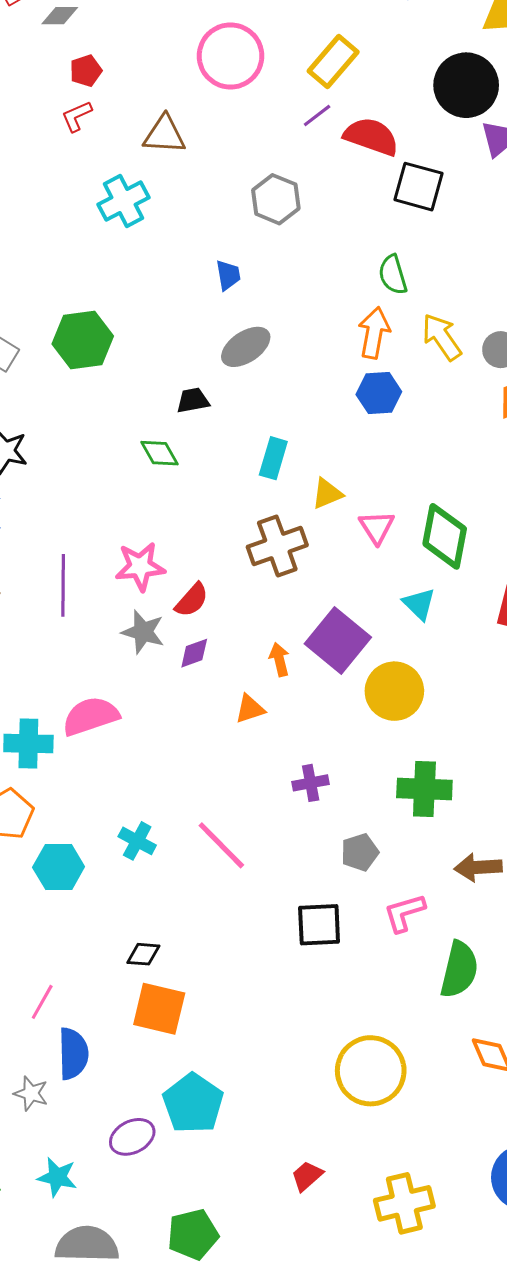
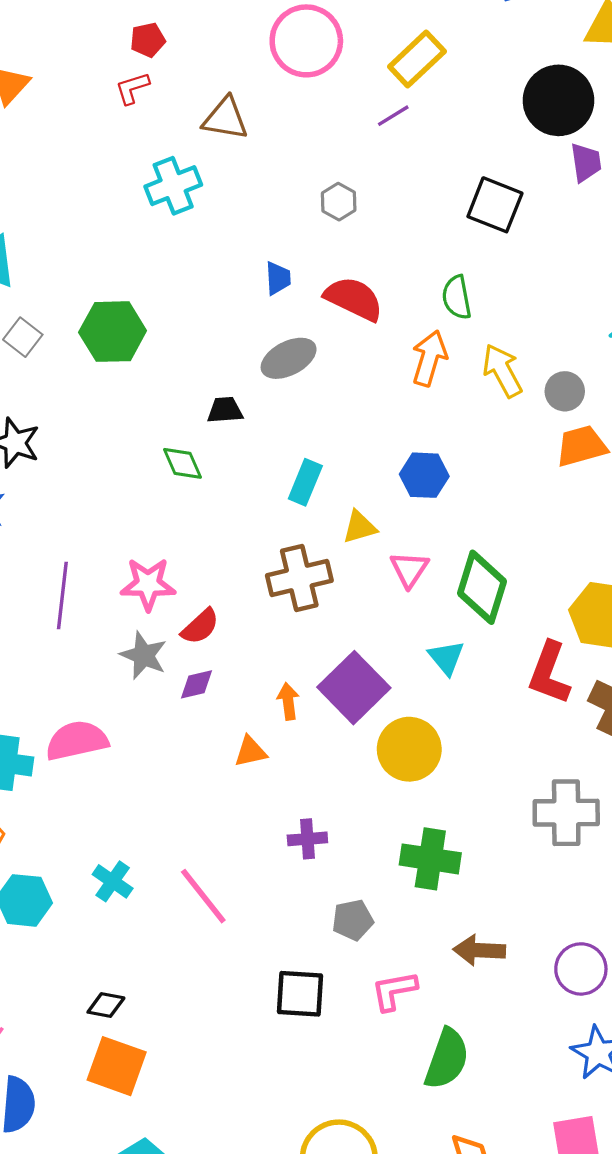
red semicircle: (371, 137) -> (354, 299), moved
gray hexagon: (276, 199) -> (339, 202), size x0.7
blue hexagon: (379, 393) -> (424, 475), moved

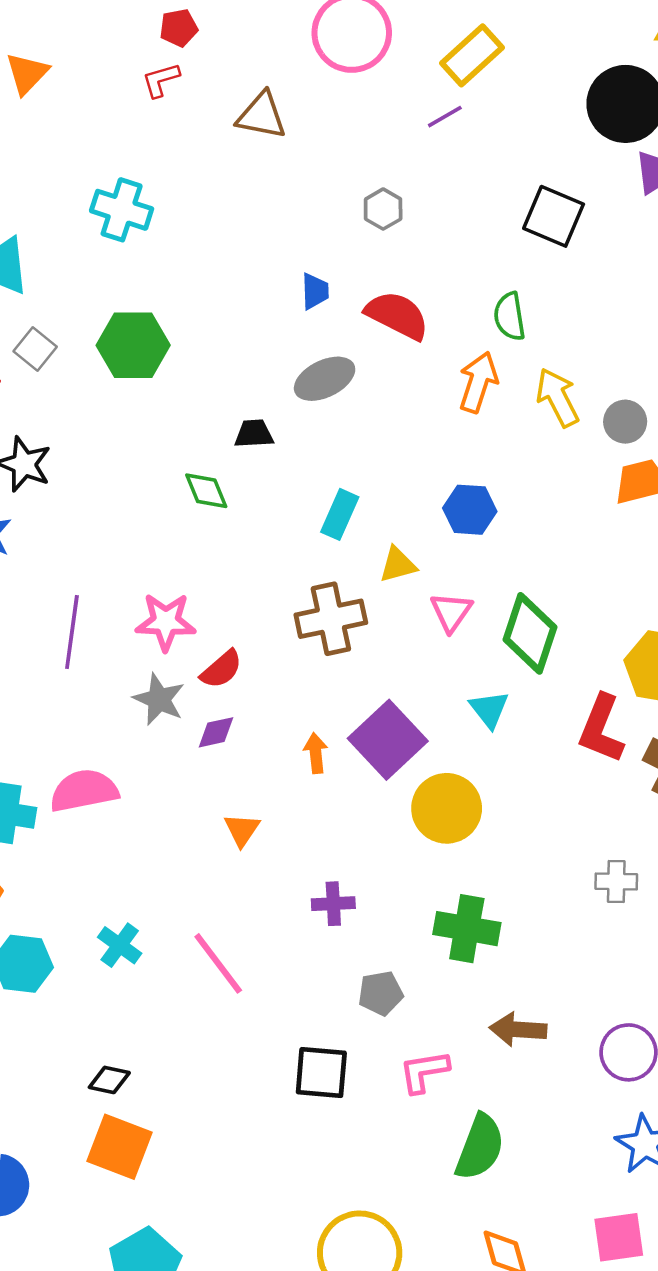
cyan cross: (173, 186) -> (122, 210), moved, turned 38
orange triangle: (250, 751) -> (242, 830), moved, turned -45
gray cross: (566, 813) -> (616, 881), size x0.6

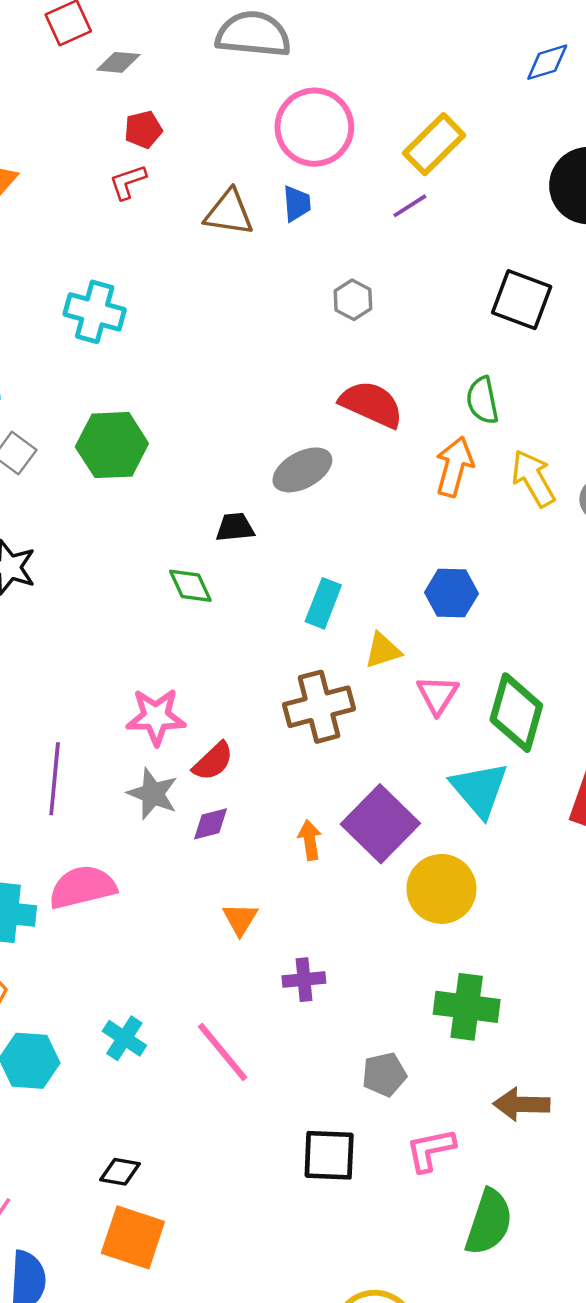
blue trapezoid: (315, 291) -> (297, 203), moved
purple line: (72, 632) -> (55, 779), moved
cyan triangle: (489, 709) -> (479, 789), size x1.5
purple cross: (333, 904) -> (304, 980), moved

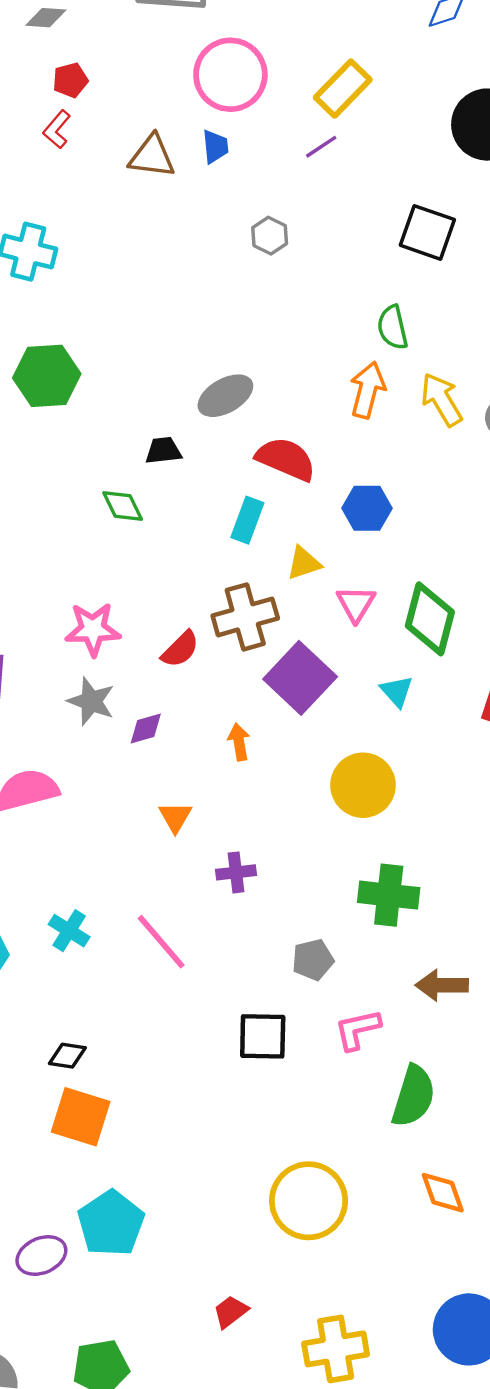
red L-shape: (128, 182) -> (57, 129), turned -30
red semicircle: (371, 404) -> (286, 459), moved
red semicircle: (213, 761) -> (180, 649), moved
cyan triangle: (479, 789) -> (397, 691), size x0.6
purple square: (380, 824) -> (300, 678), moved

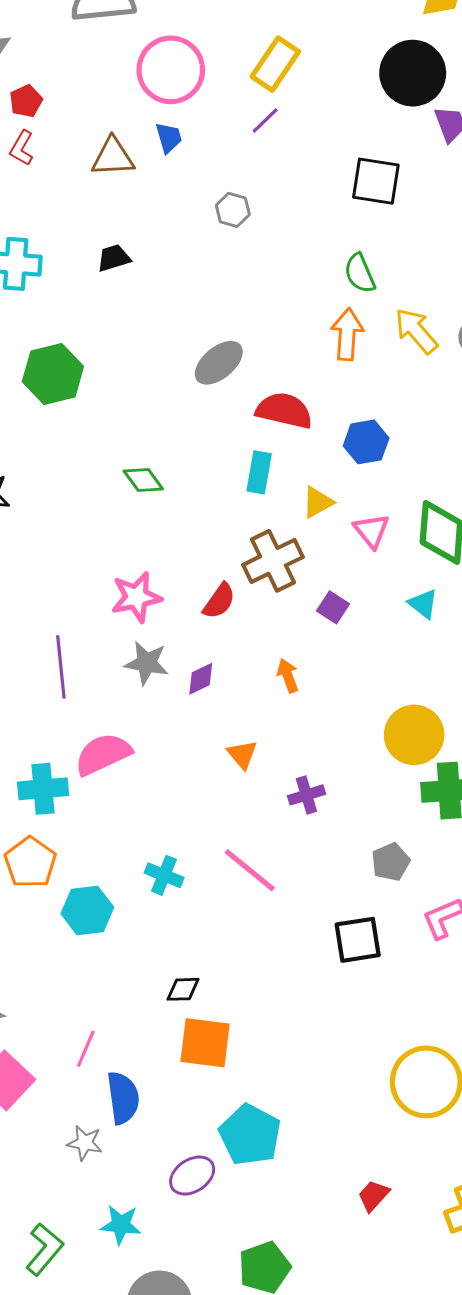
black trapezoid: (163, 451) -> (114, 258), moved
purple square: (300, 678) -> (333, 607), size x0.5
yellow circle: (363, 785) -> (414, 735), moved

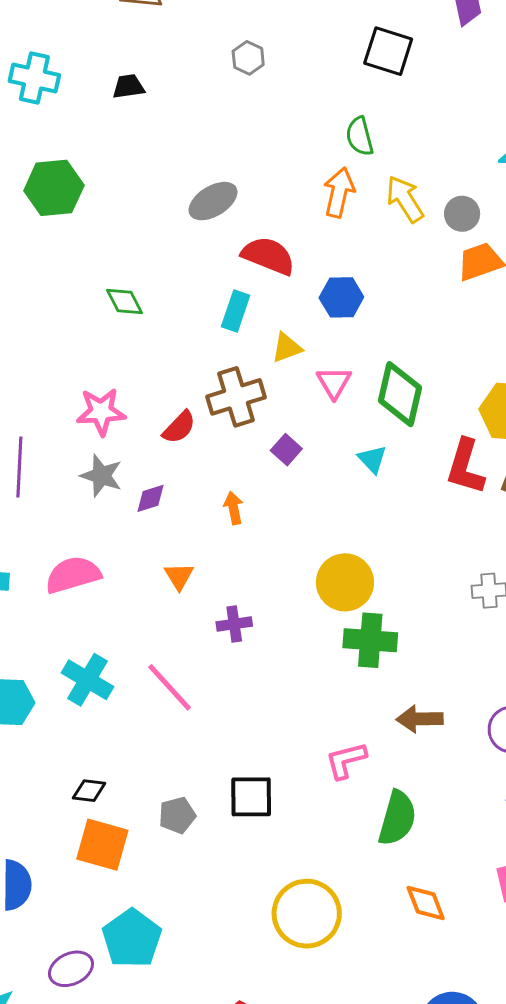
pink semicircle: (103, 754) -> (73, 575), moved
gray pentagon: (391, 862) -> (177, 815), moved
cyan cross: (164, 875) -> (87, 680), size x1.4
black square: (358, 940) -> (251, 797), moved

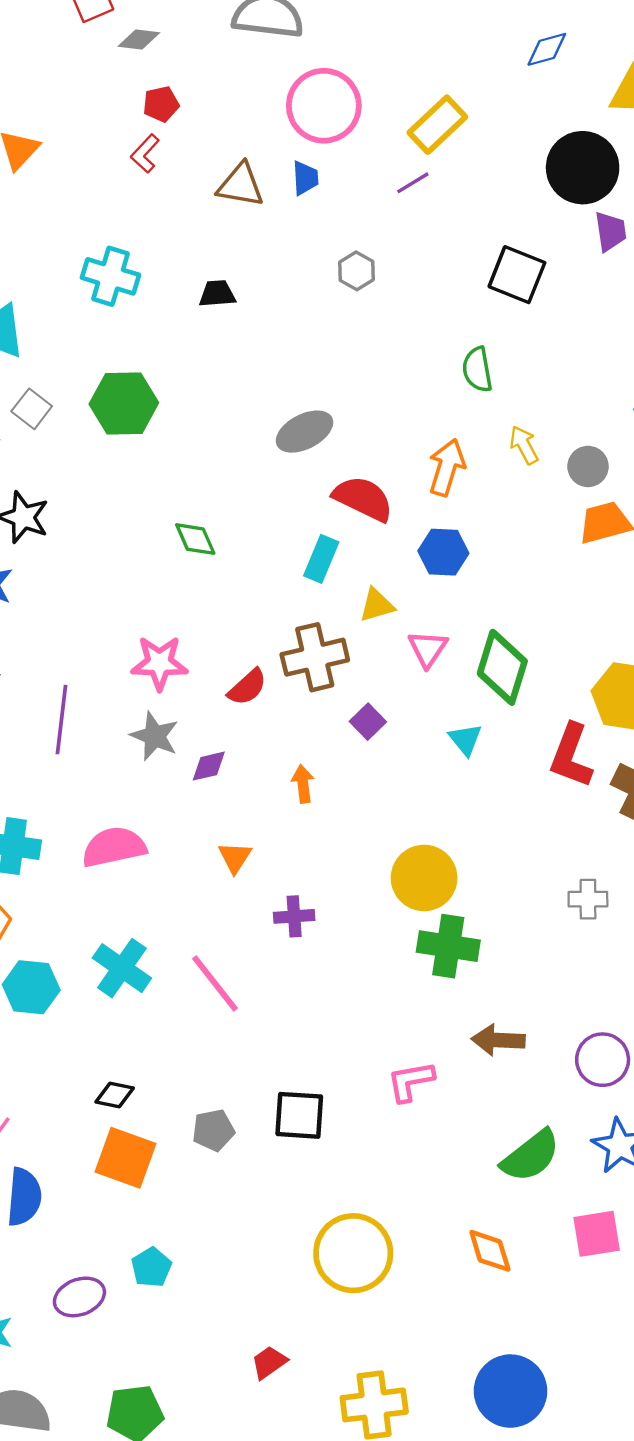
orange arrow: (339, 192) -> (447, 467), moved
yellow arrow: (405, 199) -> (524, 445), size x0.7
green semicircle: (397, 818) -> (531, 1156), moved, turned 32
cyan pentagon: (132, 938) -> (151, 1267), size x0.6

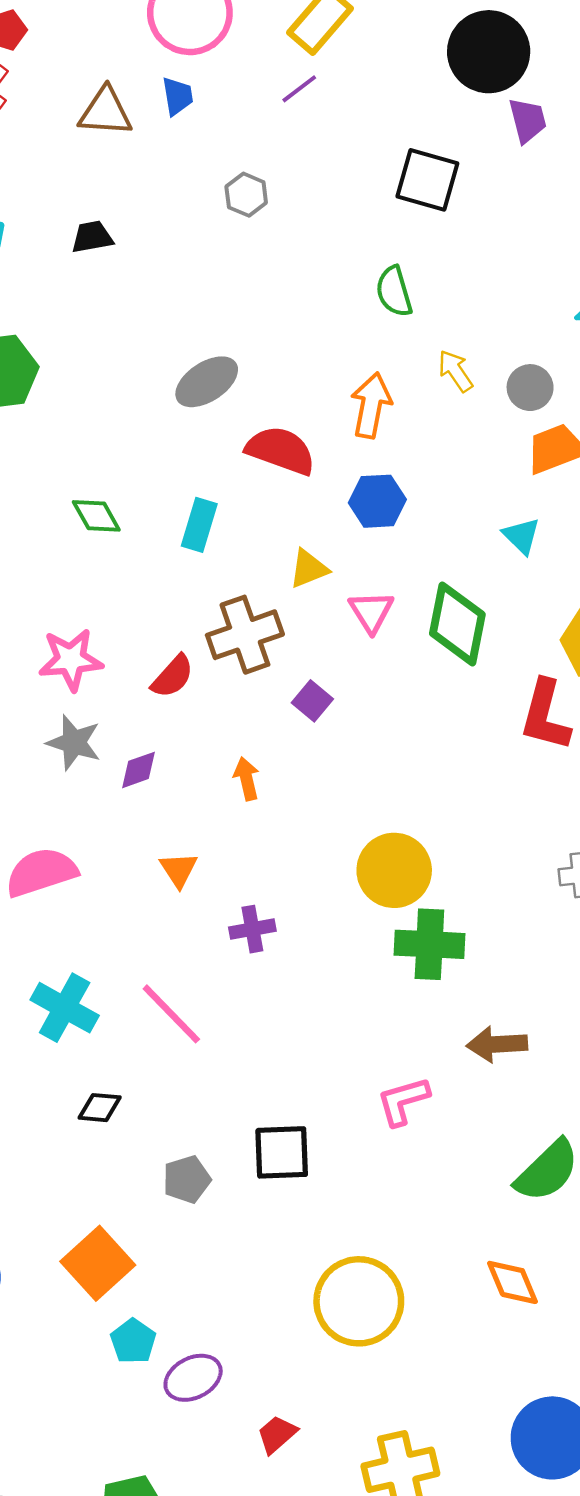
cyan rectangle: (321, 559) -> (199, 525), moved
cyan triangle: (465, 740) -> (521, 536), moved
black diamond: (115, 1095) -> (100, 1108), moved
orange square: (125, 1158) -> (98, 1263), moved, turned 34
purple ellipse: (79, 1297) -> (193, 1378), moved

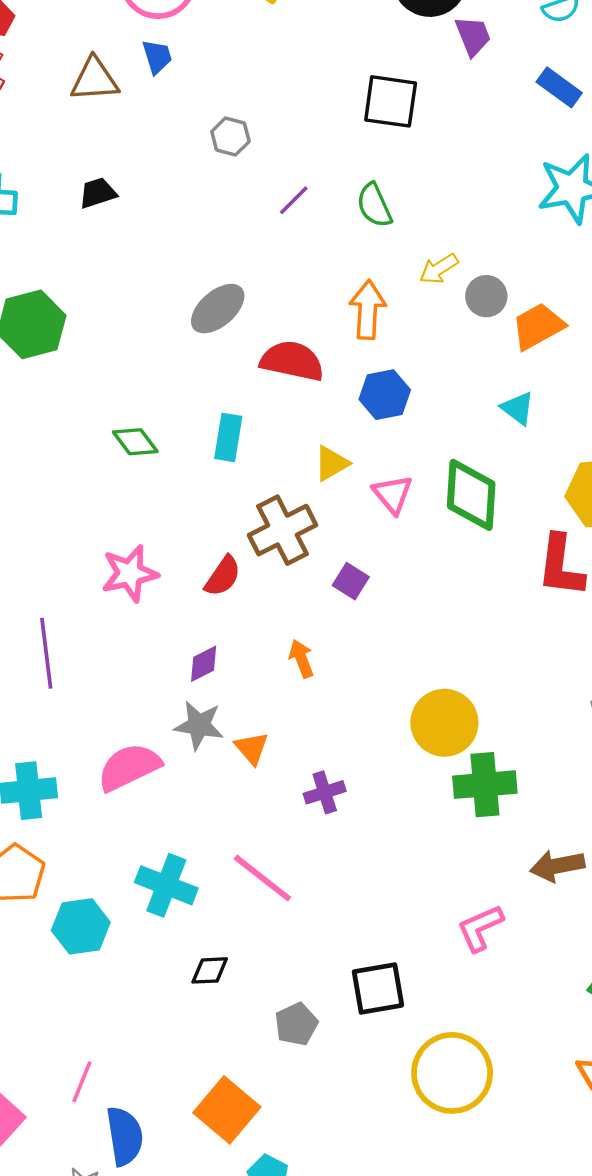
purple line: (299, 89) -> (294, 200), moved
yellow arrow: (455, 371) -> (439, 269), turned -81
gray circle: (530, 388) -> (486, 296), moved
gray star: (74, 743) -> (199, 725), moved
yellow circle: (359, 1301) -> (452, 1073), moved

